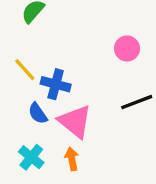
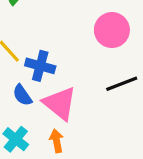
pink circle: (127, 49) -> (112, 30), size x1.4

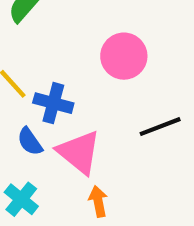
pink circle: (112, 30) -> (124, 56), moved
orange arrow: (57, 141) -> (98, 201), moved

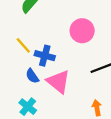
orange arrow: (98, 201) -> (97, 108), moved

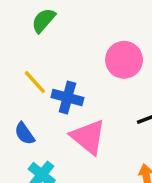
blue semicircle: (32, 76) -> (25, 134), moved

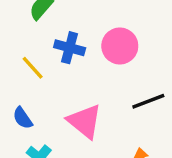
blue cross: (67, 98) -> (70, 48), moved

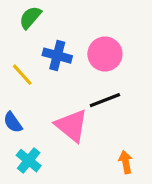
black line: (148, 101) -> (105, 100), moved

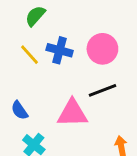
yellow line: (22, 75) -> (30, 55), moved
pink triangle: (72, 126) -> (72, 113), turned -40

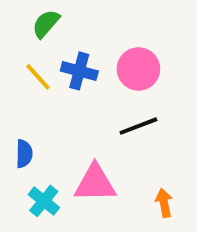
blue semicircle: (19, 110) -> (24, 154), turned -144
pink triangle: (72, 113) -> (95, 183), moved

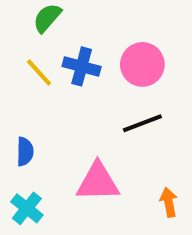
cyan cross: (44, 201) -> (27, 208), moved

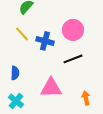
blue cross: (82, 66) -> (45, 41), moved

